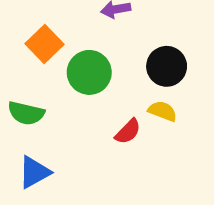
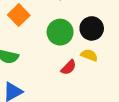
green circle: (89, 72) -> (60, 32), moved

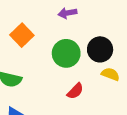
yellow semicircle: (89, 55) -> (110, 74), moved

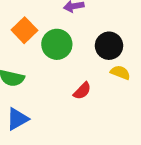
green circle: (66, 53) -> (57, 44), moved

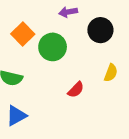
black circle: (109, 46) -> (100, 30), moved
yellow semicircle: (120, 72) -> (111, 73), turned 90

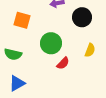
orange square: (23, 34) -> (22, 20), turned -30
green circle: (53, 47) -> (51, 43), moved

